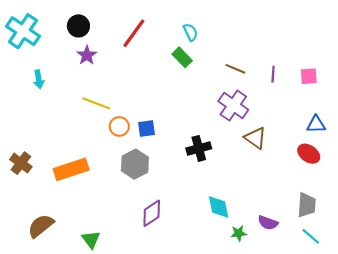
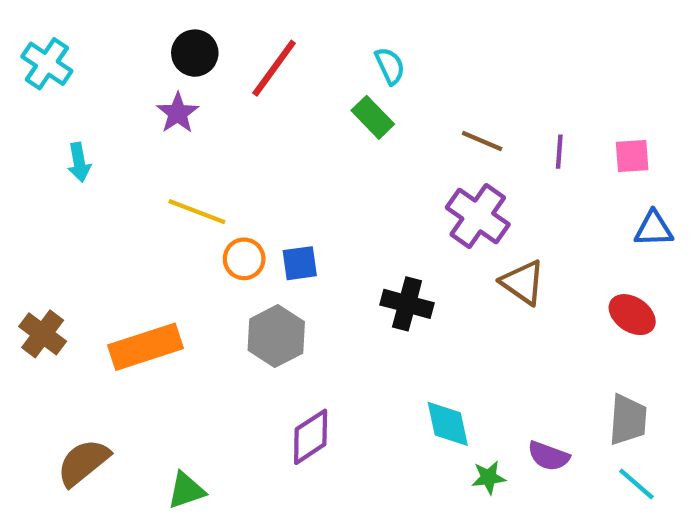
black circle: (78, 26) -> (195, 53), moved
cyan cross: (23, 31) -> (47, 64), size x0.7
blue triangle: (316, 124) -> (654, 229), moved
black cross: (199, 148) -> (407, 304), turned 30
green triangle: (91, 239) -> (186, 490), turned 48

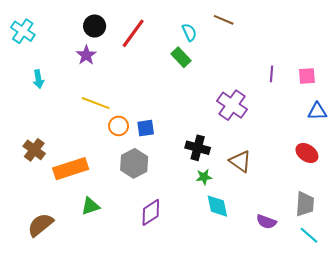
brown line: (482, 141) -> (224, 20), moved
brown triangle: (523, 282) -> (240, 161), moved
brown cross: (43, 334) -> (34, 150), moved
green star: (489, 478) -> (204, 177), moved
green triangle: (186, 490) -> (90, 206), moved

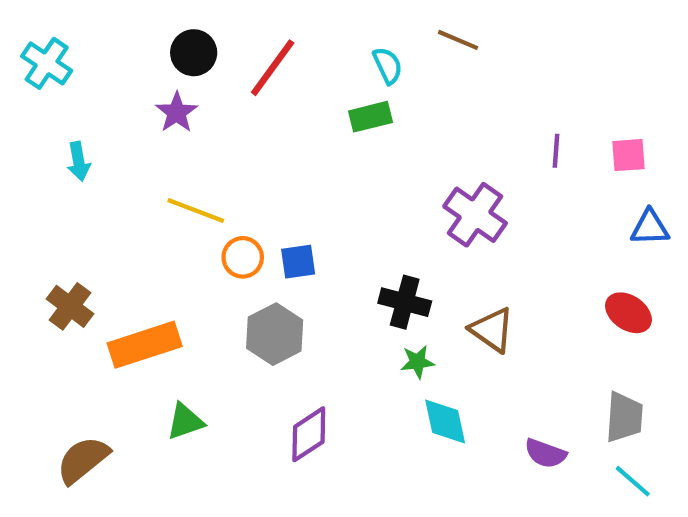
green rectangle: (181, 57) -> (371, 117), turned -60

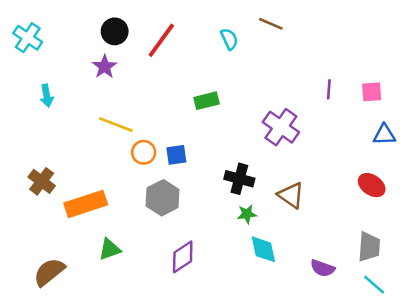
green rectangle: (371, 117) -> (207, 101), moved

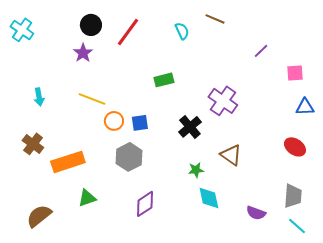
purple line: (329, 89) -> (261, 51), moved, turned 42
cyan arrow: (47, 96) -> (39, 97), moved
black cross: (239, 179) -> (190, 127), moved, turned 35

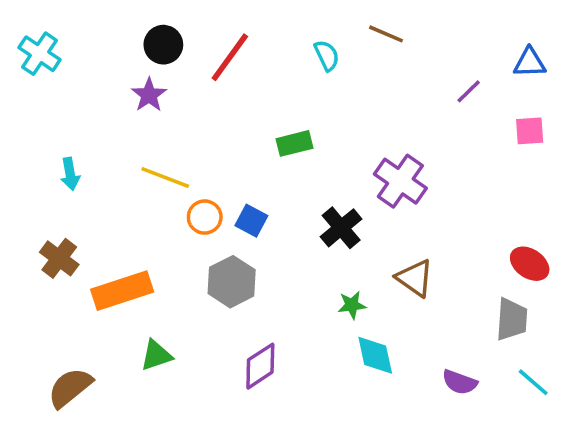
blue triangle: (305, 107) -> (530, 63), moved
blue square: (140, 123) -> (251, 221), turned 36
gray trapezoid: (293, 196) -> (512, 319), moved
cyan line: (297, 226) -> (533, 382), moved

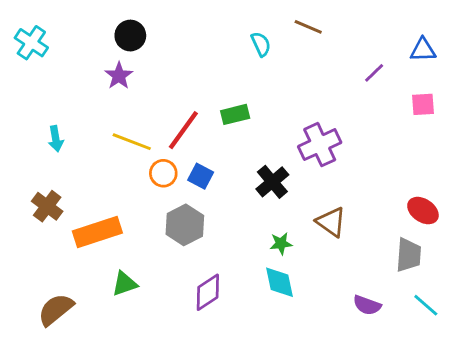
red line: (230, 57) -> (183, 130), moved
purple cross: (400, 181) -> (320, 145), turned 30
cyan diamond: (375, 355) -> (280, 282), moved

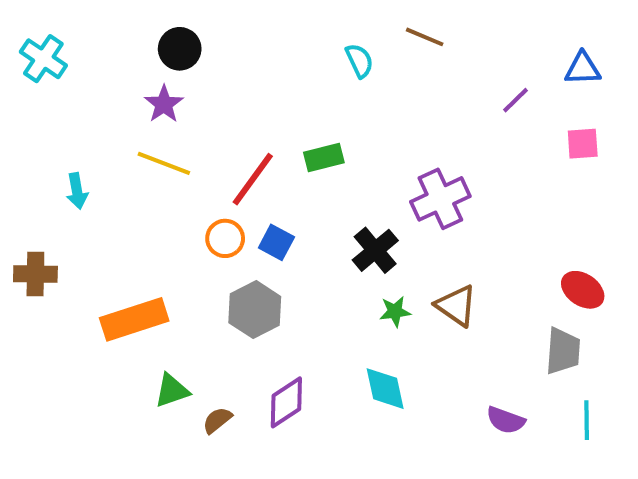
yellow line: (132, 142) -> (164, 163), moved
brown cross: (47, 206) -> (35, 274), moved, turned -36
green star: (281, 244) -> (395, 312), moved
cyan line: (426, 305) -> (587, 420), turned 48
brown semicircle: (56, 310) -> (217, 420), moved, size x0.6

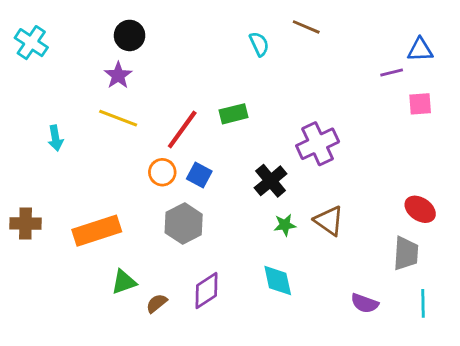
purple line: (516, 100) -> (392, 73), moved, turned 30
brown cross: (35, 274) -> (26, 224), moved

